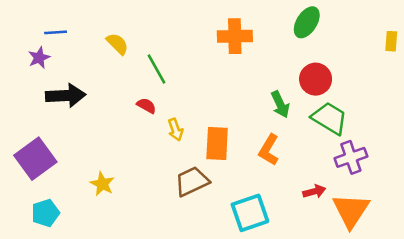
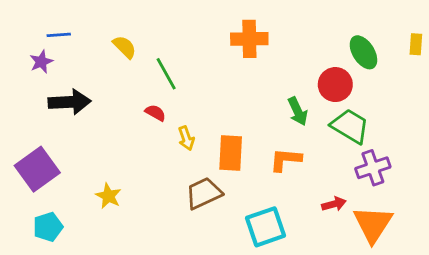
green ellipse: (307, 22) -> (363, 52), moved, turned -64
orange L-shape: (269, 150) -> (286, 160), turned 64

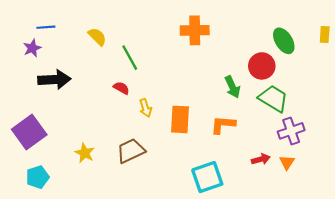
brown trapezoid: (204, 193) -> (131, 151), moved
orange triangle: (373, 224) -> (287, 162), moved, size x0.5

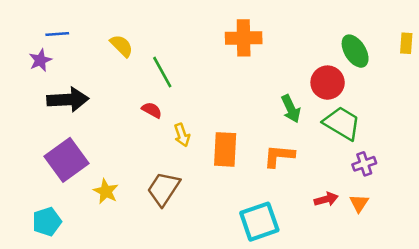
purple cross: (291, 131) -> (364, 164), size x0.7
purple square: (29, 132) -> (66, 160), moved
brown trapezoid: (131, 151) -> (164, 189), turned -32

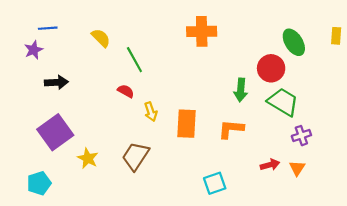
black arrow: (68, 100) -> (56, 82), size x0.7
green arrow: (291, 109) -> (241, 90), turned 30
cyan square: (259, 222) -> (215, 183), size x0.7

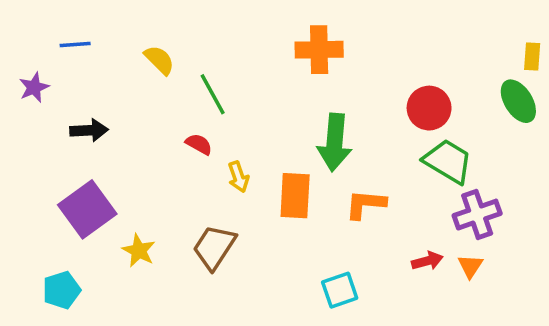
green ellipse: (294, 42) -> (518, 101), moved
purple star: (34, 50) -> (34, 87), moved
green arrow: (241, 90) -> (335, 142), moved, size x1.5
purple cross: (301, 136) -> (477, 215), size x1.5

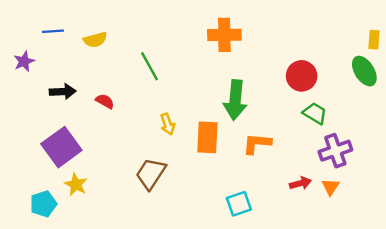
yellow semicircle: (159, 60) -> (95, 40), moved, turned 120
red semicircle: (199, 144) -> (105, 101), moved
green trapezoid: (448, 161) -> (315, 113), size x0.7
yellow star: (139, 251) -> (76, 184), moved

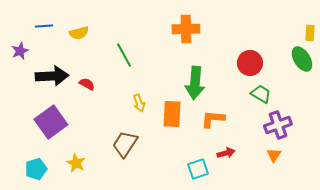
black arrow: (63, 92) -> (52, 76), size x1.5
red arrow: (300, 183) -> (226, 153), moved
yellow star: (76, 184) -> (76, 163), moved

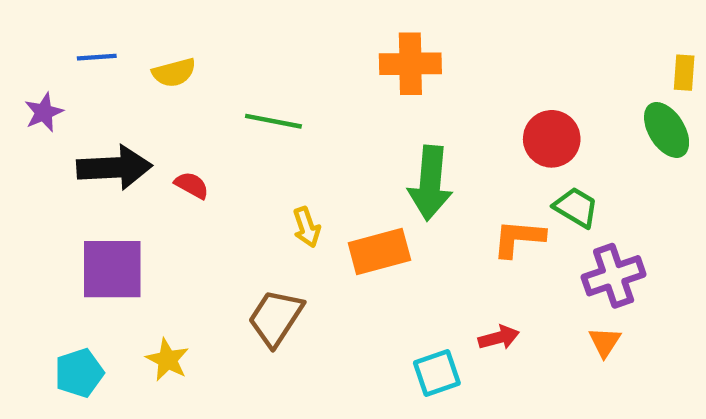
green line: (124, 55) -> (273, 121), turned -50
orange rectangle: (172, 114) -> (379, 251), turned 72
orange L-shape: (213, 119) -> (519, 238), moved
purple square: (51, 122) -> (112, 269), turned 36

